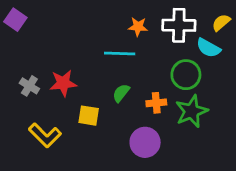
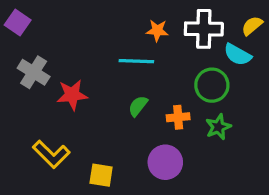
gray cross: (29, 86) -> (34, 72), moved, size x1.4
green star: (192, 111) -> (218, 127), size x0.7
yellow square: (89, 116) -> (101, 175), moved

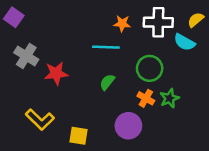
green circle: (212, 85) -> (150, 68), moved
orange cross: (178, 117) -> (146, 98), moved, turned 35

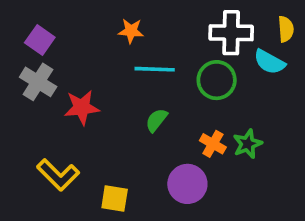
purple square: (14, 17) -> (40, 40), moved
yellow semicircle: (196, 20) -> (286, 29), turned 126
orange star: (122, 24) -> (131, 31), moved
green circle: (150, 68) -> (217, 80), moved

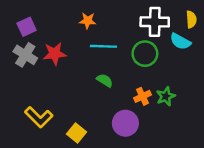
purple square: (40, 40) -> (27, 27), turned 30
red star: (82, 107) -> (55, 54), moved
green semicircle: (156, 120) -> (105, 80), turned 84
orange cross: (213, 144) -> (142, 96), turned 35
yellow square: (115, 198) -> (77, 133), turned 30

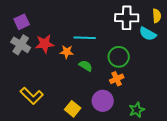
orange star: (88, 21) -> (67, 52), moved
green circle: (145, 54) -> (119, 57), moved
green star: (166, 96) -> (137, 110), moved
yellow square: (77, 133) -> (73, 109), moved

